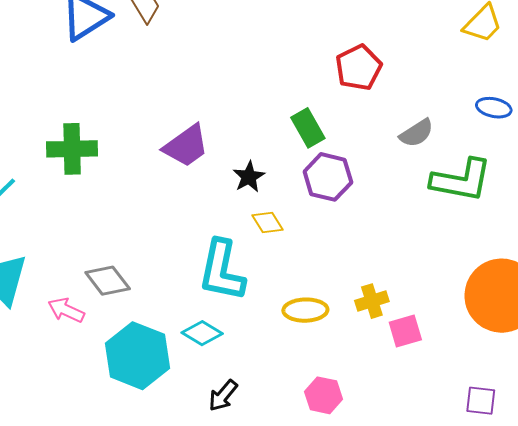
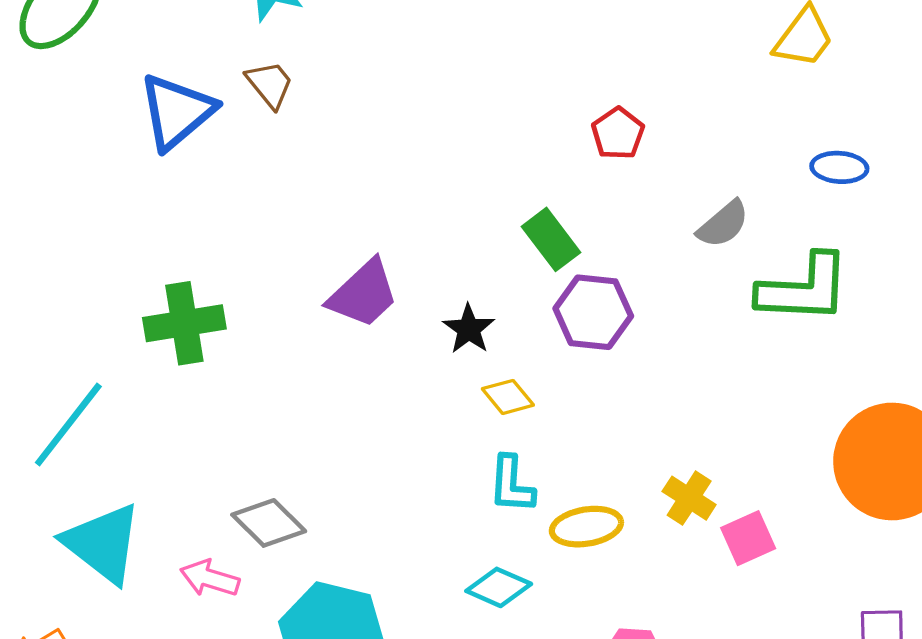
red pentagon: (359, 68) -> (618, 133), size x0.7
cyan L-shape: (222, 271) -> (511, 485), moved, size x0.6
yellow cross: (372, 301) -> (689, 498), turned -32
cyan diamond: (202, 333) -> (499, 587), moved

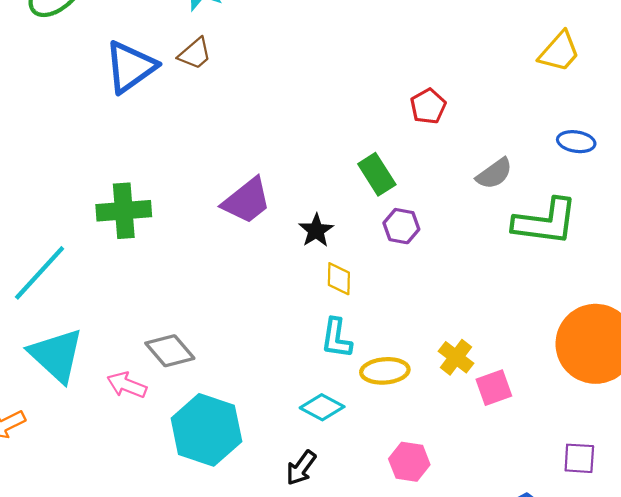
brown trapezoid: (270, 84) -> (195, 54), turned 84
purple hexagon: (593, 312) -> (401, 226), size x0.7
yellow diamond: (508, 397) -> (339, 279), turned 36

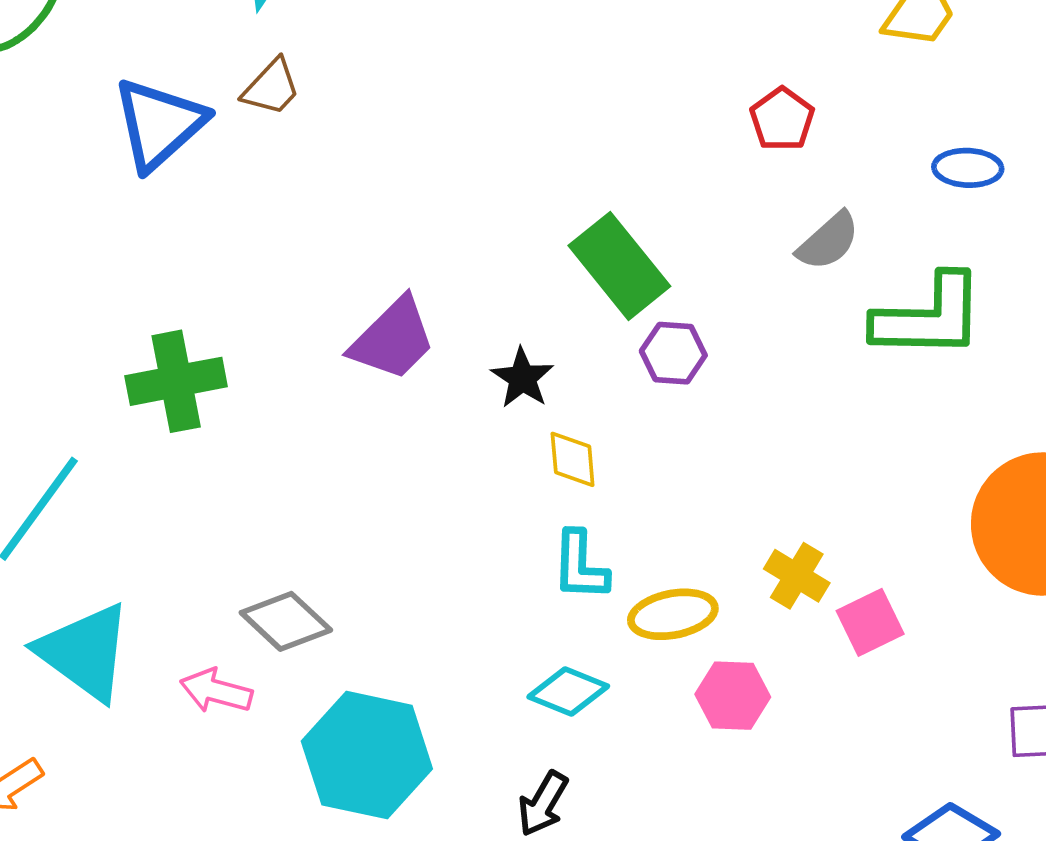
red pentagon: (428, 106) -> (782, 119), moved
green rectangle: (377, 174) -> (619, 266), size x1.4
pink hexagon: (409, 462) -> (733, 696), moved

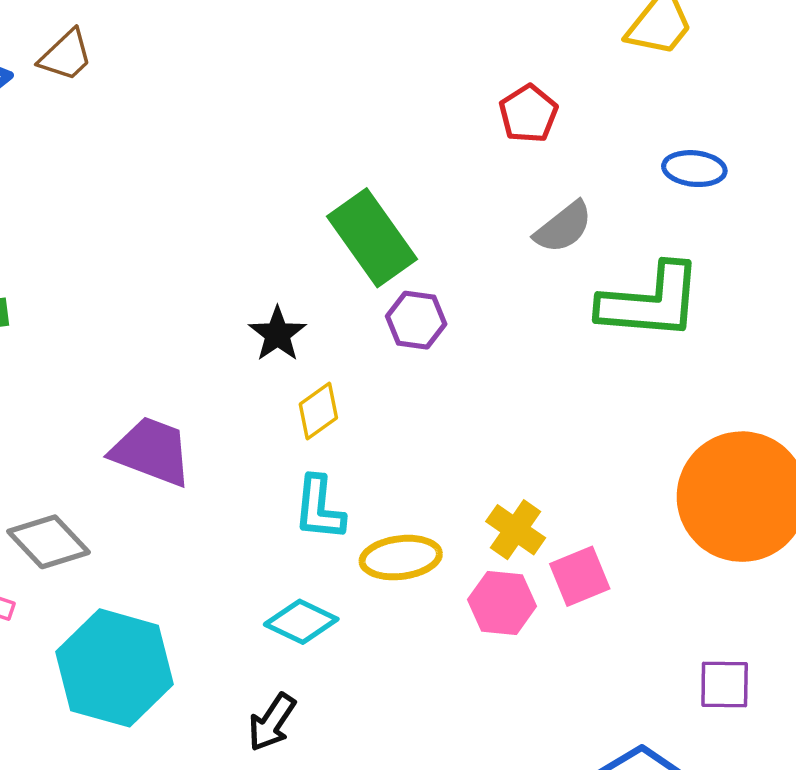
purple trapezoid: (393, 339) -> (152, 451), moved, turned -118
yellow diamond: (573, 459) -> (318, 411), turned 56
pink hexagon: (733, 696) -> (502, 603), moved

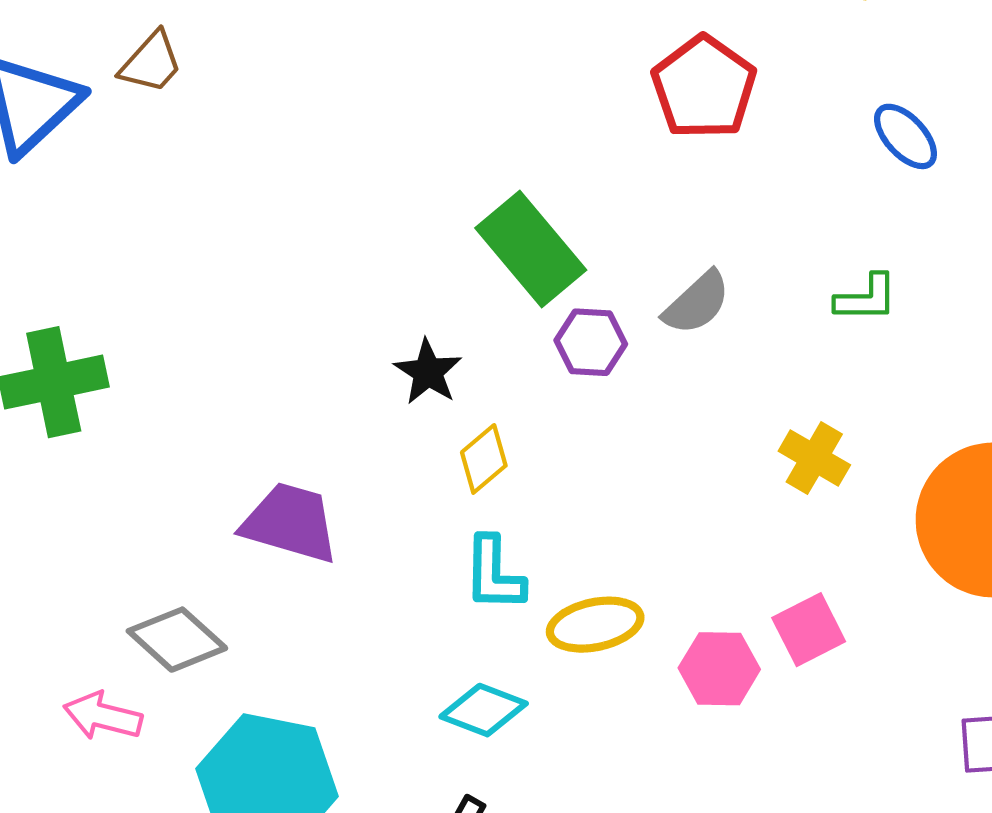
red pentagon: (528, 114) -> (704, 87), size x1.5
blue ellipse: (694, 169) -> (906, 136), turned 46
gray semicircle: (563, 227) -> (697, 303), moved
green L-shape: (650, 302) -> (866, 298), size x0.5
yellow cross: (516, 530) -> (814, 458), moved

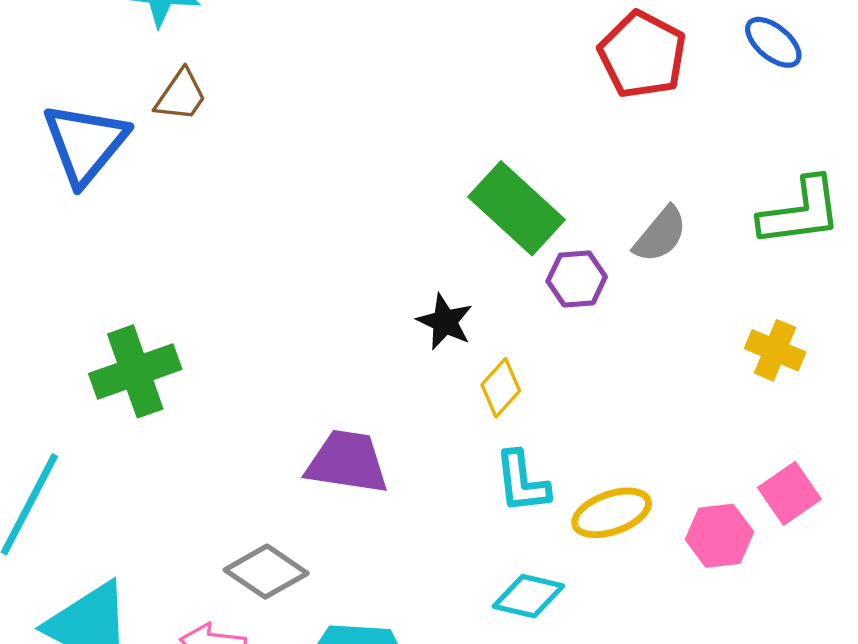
blue ellipse: (906, 136) -> (773, 42), moved
green L-shape: (866, 298) -> (800, 212), size x1.6

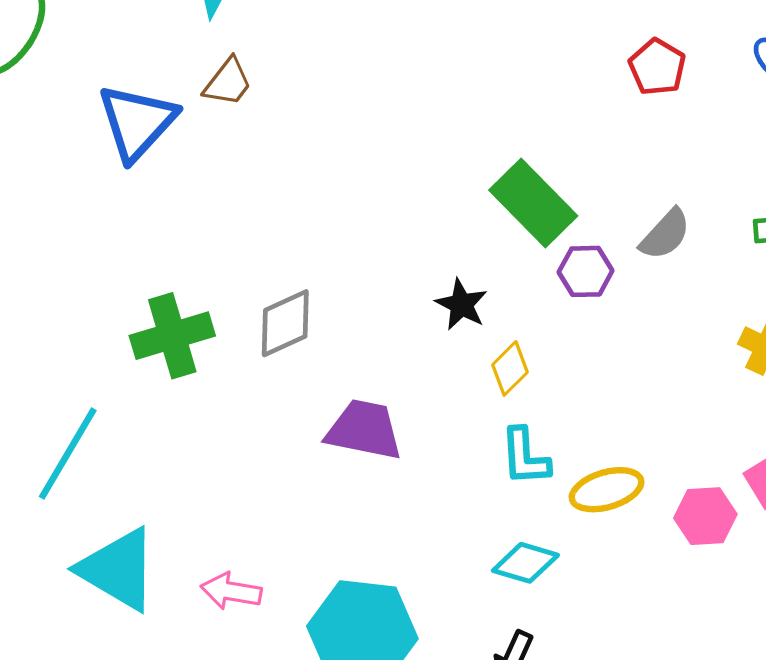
red pentagon: (642, 55) -> (657, 67), size x0.7
gray diamond: (266, 572) -> (285, 323), moved, turned -62

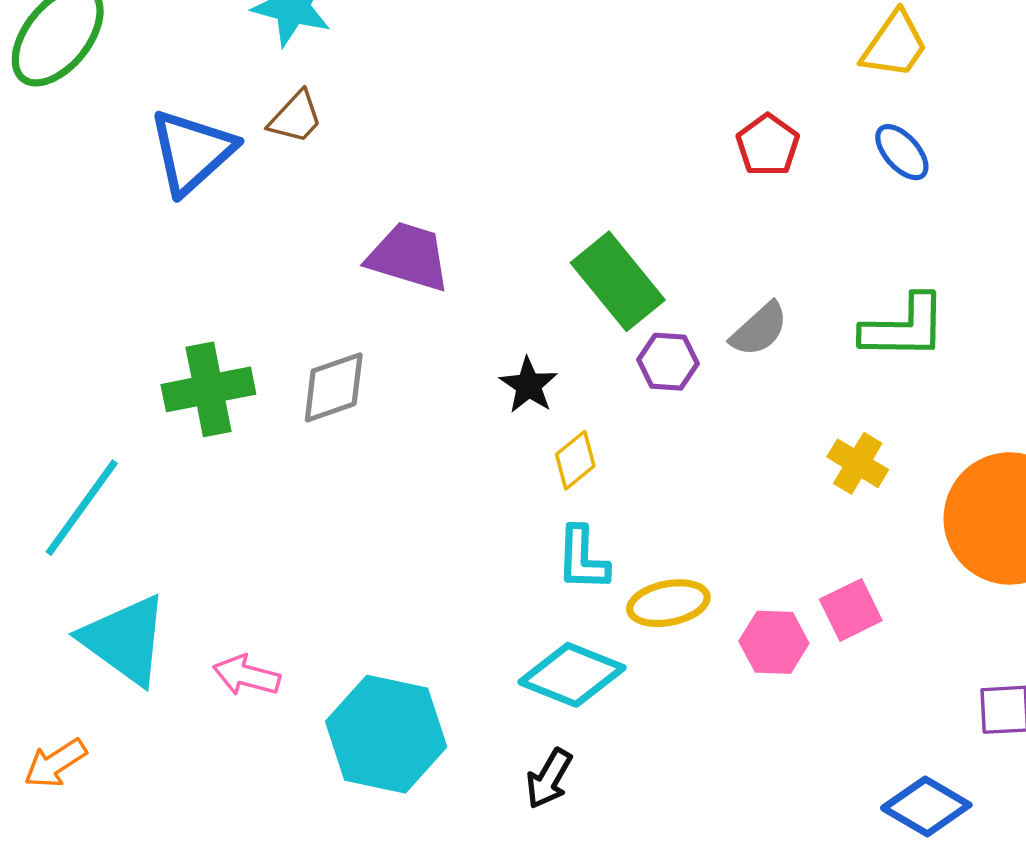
purple trapezoid: (364, 430) -> (409, 257), moved
cyan diamond: (525, 563) -> (572, 675), size x1.4

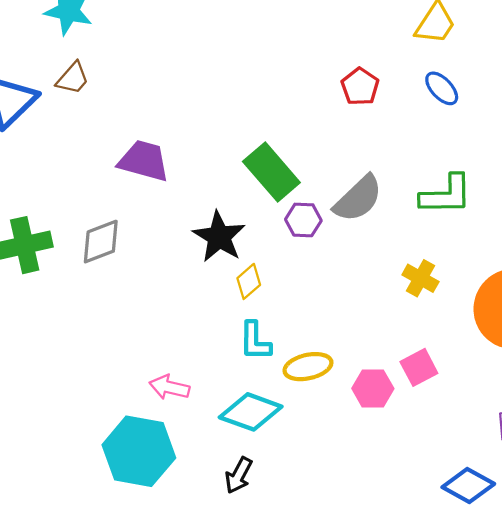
gray semicircle: (759, 329) -> (358, 199), size x1.4
black star: (529, 385) -> (219, 237), size x1.5
pink arrow: (247, 675) -> (169, 387), moved

